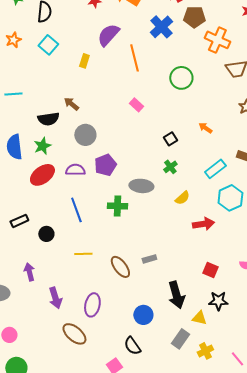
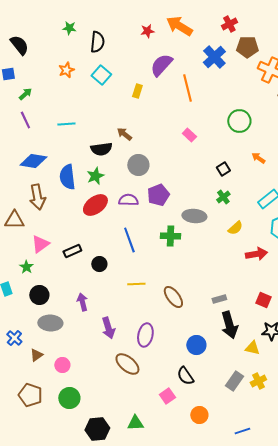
green circle: (181, 78) -> (239, 121), moved
gray rectangle: (149, 259) -> (219, 299), moved
gray rectangle: (180, 339) -> (234, 381), moved

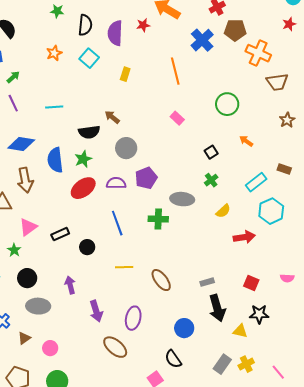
red star: (147, 31) -> (143, 25), moved
purple semicircle: (161, 65) -> (115, 33), moved, turned -40

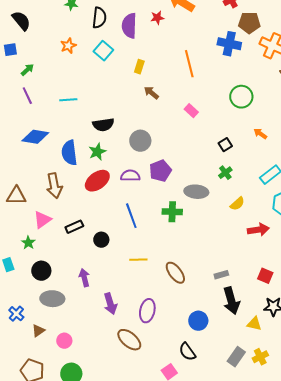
blue cross: (202, 40) -> (229, 44), moved, turned -35
brown arrow: (112, 117) -> (151, 93), moved
brown arrow: (25, 180) -> (54, 186), moved

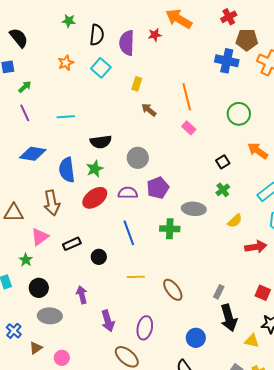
orange line: (189, 64) -> (187, 97), moved
orange arrow: (260, 134) -> (258, 151), size x1.5
gray rectangle: (221, 275) -> (219, 292), turned -48

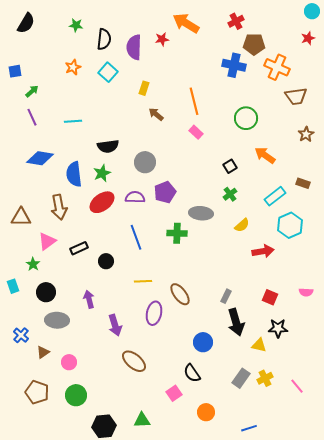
black semicircle: (19, 38) -> (26, 23), moved, turned 70
purple ellipse: (145, 328) -> (154, 313), moved

